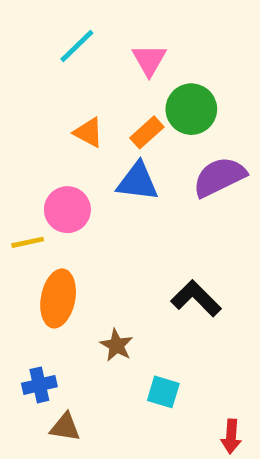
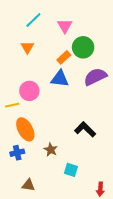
orange triangle: (88, 132) -> (27, 47), moved, turned 32
orange ellipse: (58, 298) -> (25, 129), turned -40
blue cross: (39, 385) -> (17, 153), moved

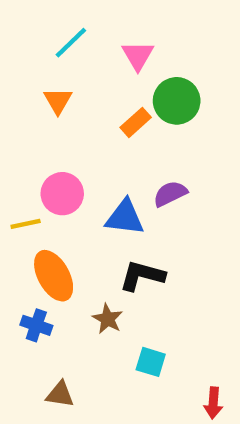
purple semicircle: (95, 77) -> (170, 194), moved, size x0.7
blue triangle: (60, 79) -> (125, 217), moved
black L-shape: (85, 129) -> (142, 276), moved, turned -30
blue cross: (17, 153) -> (36, 325), turned 32

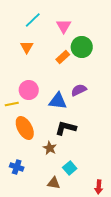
blue cross: (36, 325) -> (17, 167), moved
cyan square: (151, 362) -> (70, 168), turned 32
brown triangle: (60, 394) -> (54, 183), moved

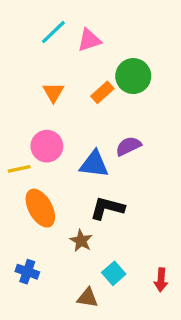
pink triangle: (64, 26) -> (89, 40), moved, turned 42
orange triangle: (27, 47) -> (53, 92), moved
red arrow: (99, 187) -> (161, 280), moved

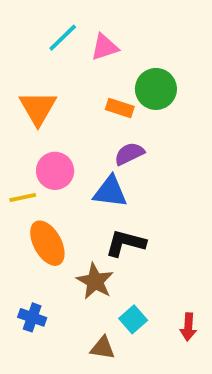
orange triangle: (53, 92) -> (38, 108), moved, size x1.5
orange rectangle: (102, 92) -> (120, 108), turned 60
purple semicircle: (128, 146) -> (129, 154), moved
brown star: (81, 241) -> (95, 281), size x1.4

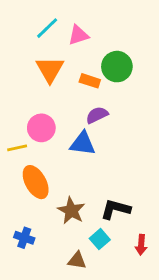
orange triangle: (38, 108) -> (50, 69), moved
black L-shape: (125, 243) -> (115, 209), moved

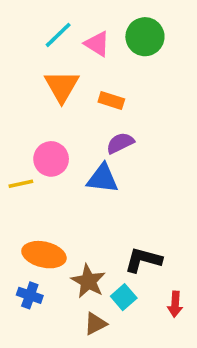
pink triangle: (78, 35) -> (97, 44), turned 50
green circle: (117, 67) -> (145, 37), moved
orange ellipse: (36, 182) -> (44, 255), moved, turned -48
brown star: (71, 211) -> (88, 281), moved
brown triangle: (77, 260) -> (95, 324), turned -36

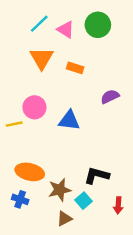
purple semicircle: (120, 143) -> (110, 97), moved
brown star: (88, 281) -> (60, 190), turned 30

